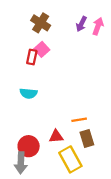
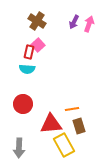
cyan semicircle: (29, 93) -> (27, 69), moved
red triangle: (56, 136) -> (51, 124), size x1.6
red circle: (29, 146) -> (23, 104), moved

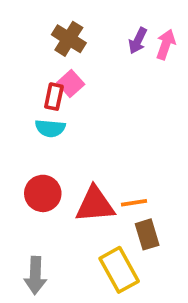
red triangle: (51, 124) -> (95, 205), moved

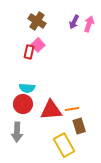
cyan semicircle: (50, 128) -> (27, 88), moved
gray arrow: (35, 275) -> (17, 132), moved

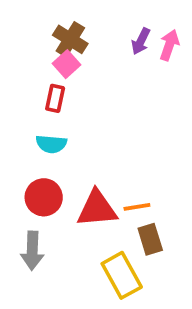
pink square: (38, 45) -> (67, 64), moved
cyan semicircle: (27, 88) -> (51, 144), moved

